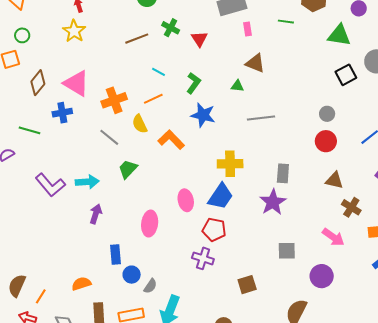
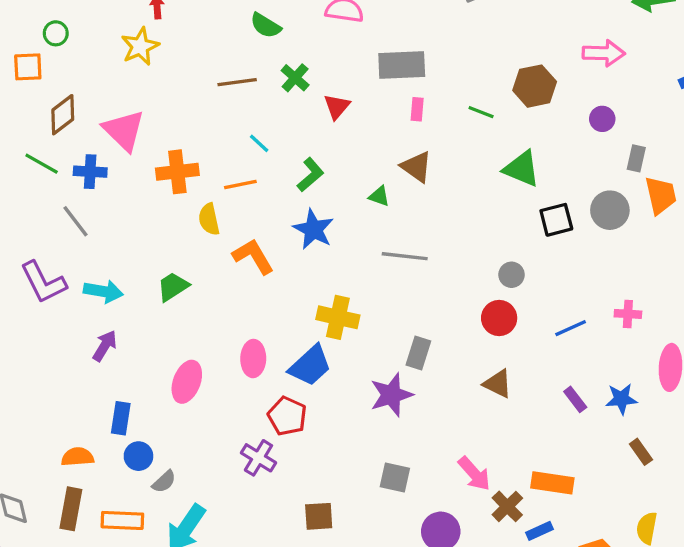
green triangle: (339, 35) -> (522, 169), moved
green line: (29, 130) -> (42, 164), moved
gray line: (109, 137) -> (76, 221), moved
brown cross: (351, 207) -> (507, 506), moved
orange semicircle: (81, 284) -> (78, 457), moved

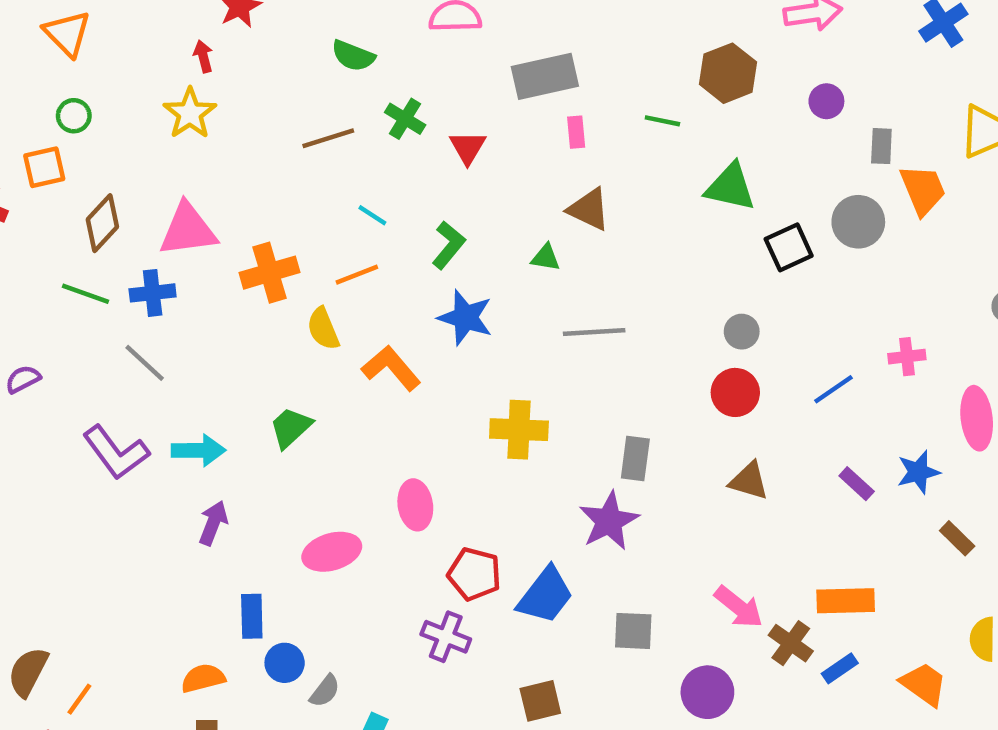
pink triangle: (124, 130) -> (188, 230), turned -42
blue trapezoid: (310, 366) -> (545, 595), moved
pink ellipse: (187, 382) -> (332, 552), turned 63

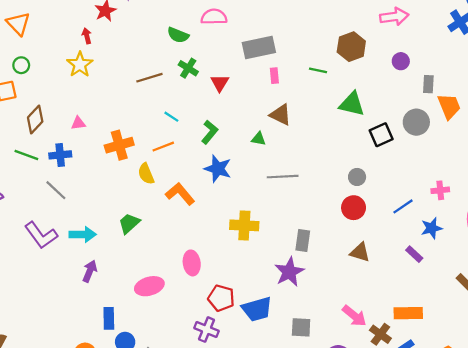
green semicircle: (353, 56) -> (178, 35), moved
pink triangle: (188, 230) -> (78, 123), size x0.5
blue star: (918, 472) -> (432, 228), moved
blue trapezoid: (545, 595) -> (257, 309), turned 36

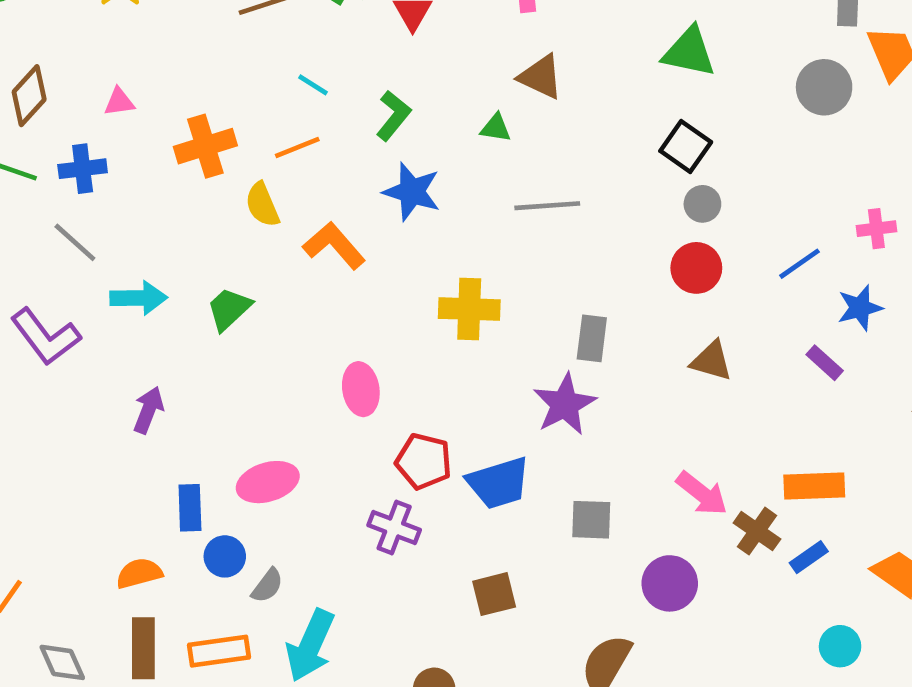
black square: (381, 135) -> (686, 146), moved, turned -30
cyan arrow: (83, 234) -> (139, 298), moved
pink ellipse: (149, 286) -> (268, 482), moved

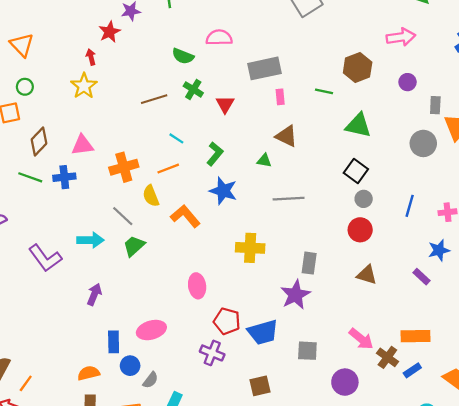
pink triangle: (119, 102) -> (82, 145), size x1.5
gray line: (75, 242) -> (123, 216), moved
blue line: (800, 264) -> (410, 206), moved, turned -40

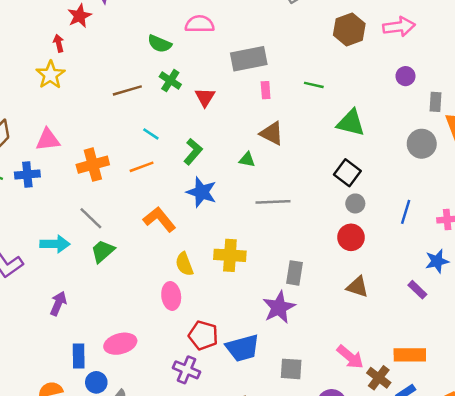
brown hexagon: (358, 67) -> (349, 29), moved
yellow semicircle: (151, 196) -> (184, 264), moved

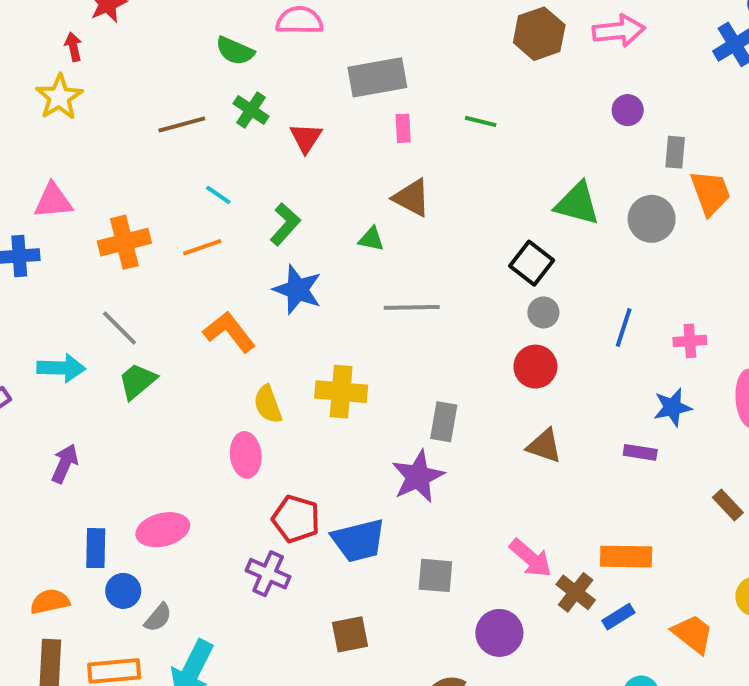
green triangle: (351, 123) -> (577, 204), moved
purple rectangle: (417, 290) -> (640, 452), turned -36

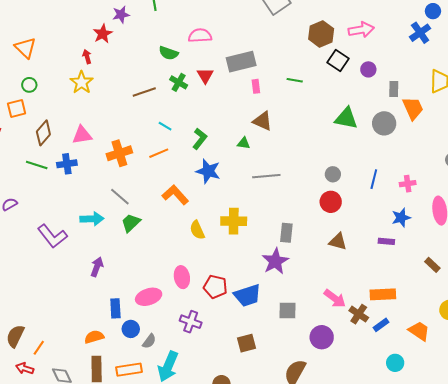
red triangle: (306, 138) -> (205, 75), moved
black square: (532, 263) -> (338, 61), moved
pink ellipse: (246, 455) -> (182, 277), moved
purple cross: (268, 574) -> (191, 322), moved

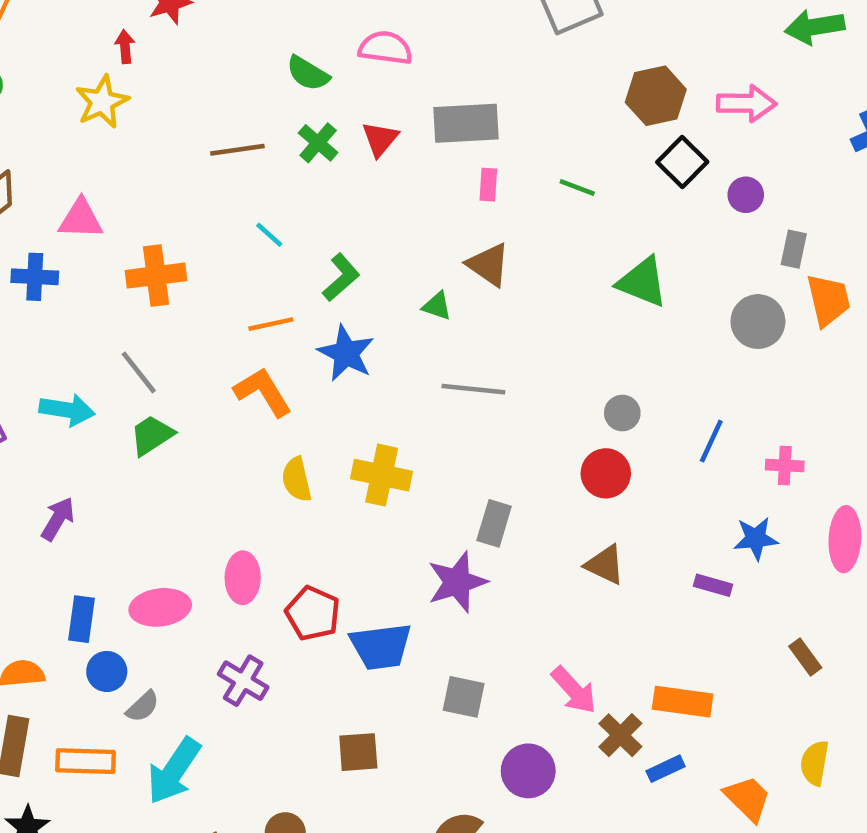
green triangle: (346, 118) -> (642, 282), moved
orange line: (159, 153) -> (271, 324), moved

